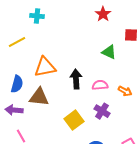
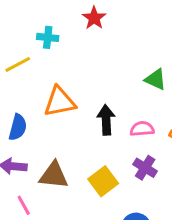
red star: (103, 14) -> (94, 18), moved
cyan cross: (37, 16) -> (48, 37), moved
brown triangle: (39, 97) -> (54, 175), moved

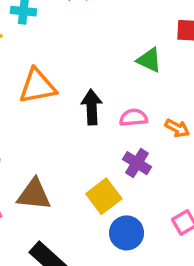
brown triangle: (54, 175) -> (34, 195), moved
yellow square: (103, 181) -> (104, 196), moved

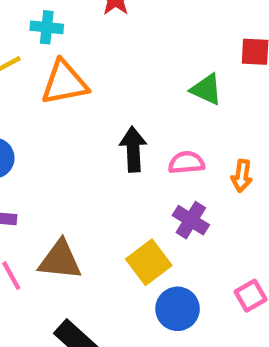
orange triangle: (37, 86) -> (64, 83), moved
orange arrow: (177, 128) -> (242, 176), turned 70

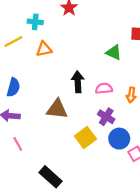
orange triangle: (64, 83) -> (44, 49), size x0.7
brown triangle: (60, 260) -> (57, 109), moved
blue circle: (178, 309) -> (119, 139), moved

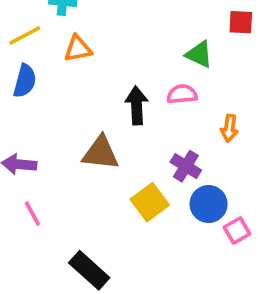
blue semicircle: (13, 87) -> (25, 81), moved
pink semicircle: (104, 88) -> (182, 94), moved

